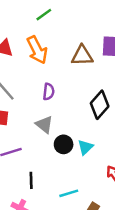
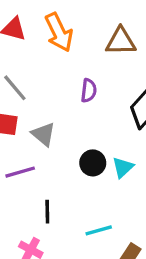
purple semicircle: (49, 92) -> (89, 91), moved
gray triangle: (44, 125) -> (43, 134), moved

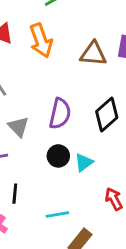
purple semicircle: (89, 91) -> (60, 114), moved, size x1.5

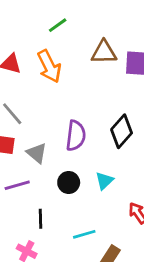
brown triangle: (93, 54) -> (104, 52), moved
black circle: (58, 156) -> (69, 182), moved

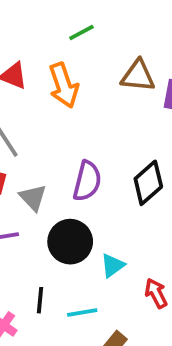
cyan triangle: (104, 181) -> (112, 265), moved
black circle: (69, 182) -> (70, 242), size x1.5
black line: (40, 219) -> (40, 300), moved

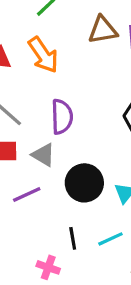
purple semicircle: (87, 181) -> (62, 117), moved

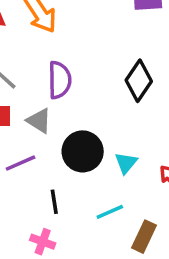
black line: (73, 238) -> (54, 202), moved

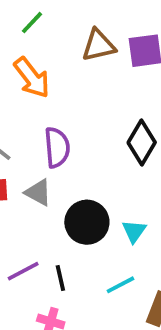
purple line: (21, 163) -> (23, 271), moved

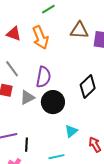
gray triangle: (38, 192) -> (27, 97), turned 49
black circle: (87, 222) -> (53, 102), moved

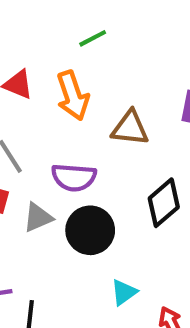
brown triangle: (79, 30) -> (130, 128), moved
purple semicircle: (43, 77) -> (74, 177), turned 80

